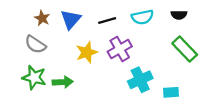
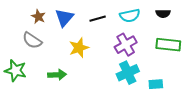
purple cross: (120, 49) -> (126, 45), moved
green rectangle: (185, 49) -> (168, 45), turned -40
green star: (34, 78) -> (16, 71), moved

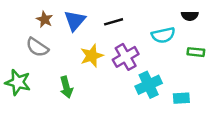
cyan semicircle: (130, 16) -> (163, 35), moved
purple cross: (126, 45) -> (126, 57), moved
green rectangle: (168, 45) -> (196, 52), size x0.6
green arrow: (57, 75) -> (66, 87), turned 78

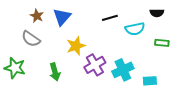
black line: (114, 22) -> (110, 18), moved
purple cross: (126, 57) -> (95, 65), moved

